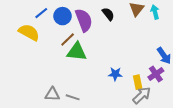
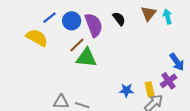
blue star: (115, 74) -> (126, 90), moved

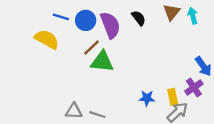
blue line: (49, 18) -> (61, 17), turned 56

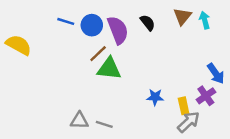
yellow semicircle: (47, 39) -> (19, 45), moved
blue star: (147, 98) -> (155, 97), moved

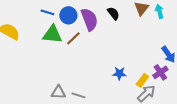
green triangle: (109, 69) -> (52, 34), moved
yellow rectangle: (184, 106) -> (142, 80), turned 48

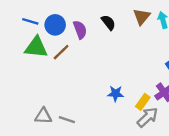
purple semicircle: (89, 19) -> (80, 30), size x0.7

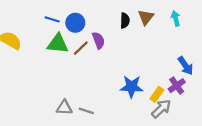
brown triangle: (142, 17) -> (146, 17), moved
black semicircle: (108, 22) -> (125, 21), turned 40
purple semicircle: (80, 30) -> (98, 40), moved
blue star: (116, 94) -> (132, 87), size x1.5

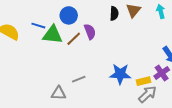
blue line: (52, 19) -> (38, 26), moved
yellow rectangle: (157, 94) -> (143, 81), turned 40
gray line: (86, 111) -> (79, 79), moved, turned -40

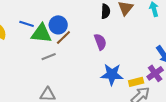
blue circle: (69, 15) -> (58, 25), moved
purple semicircle: (90, 32) -> (100, 42), moved
gray line: (79, 79) -> (49, 57), moved

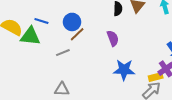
green triangle: (41, 33) -> (30, 36), moved
yellow rectangle: (136, 82) -> (156, 77), moved

